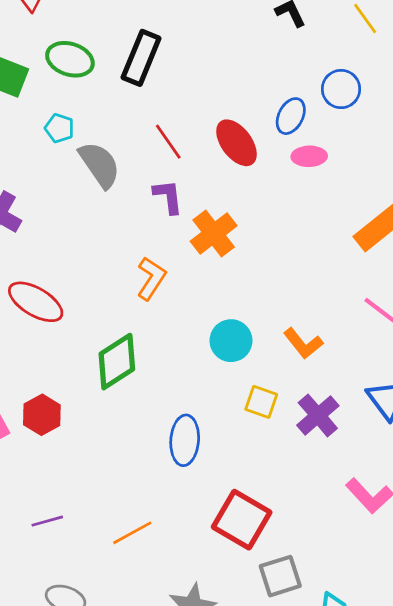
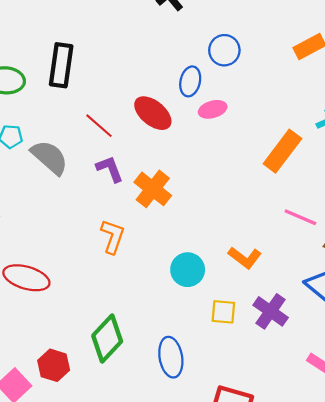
green diamond: (117, 362) -> (107, 338), moved

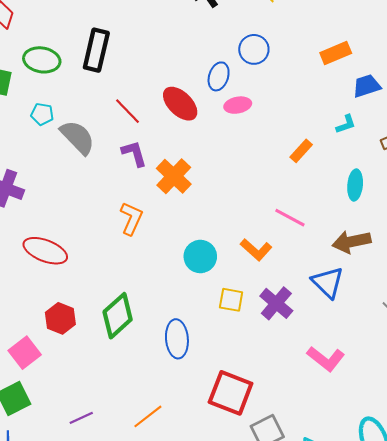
orange rectangle: (282, 151) -> (301, 151), size x0.6
pink line: (300, 217) -> (290, 218), moved
red hexagon: (54, 365) -> (60, 318), moved

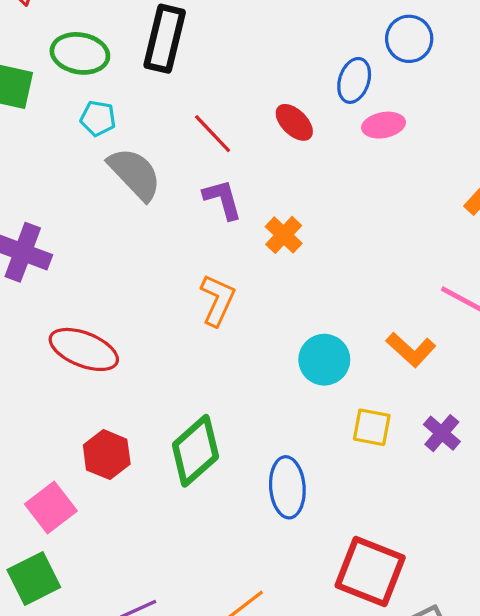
red ellipse: (180, 104) -> (294, 122), size x0.7
cyan pentagon: (42, 114) -> (98, 118), moved
orange cross: (174, 176) -> (284, 235), size x0.7
purple cross: (276, 303) -> (442, 433), size x0.7

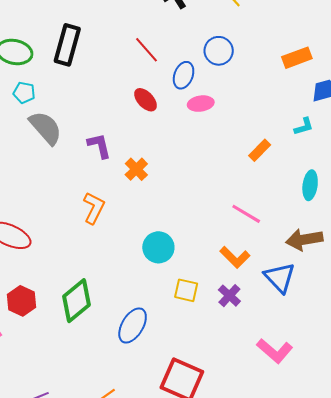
red line: (213, 134) -> (147, 50), moved
orange L-shape: (411, 350) -> (235, 257), moved
blue ellipse: (287, 487) -> (133, 325), turned 33

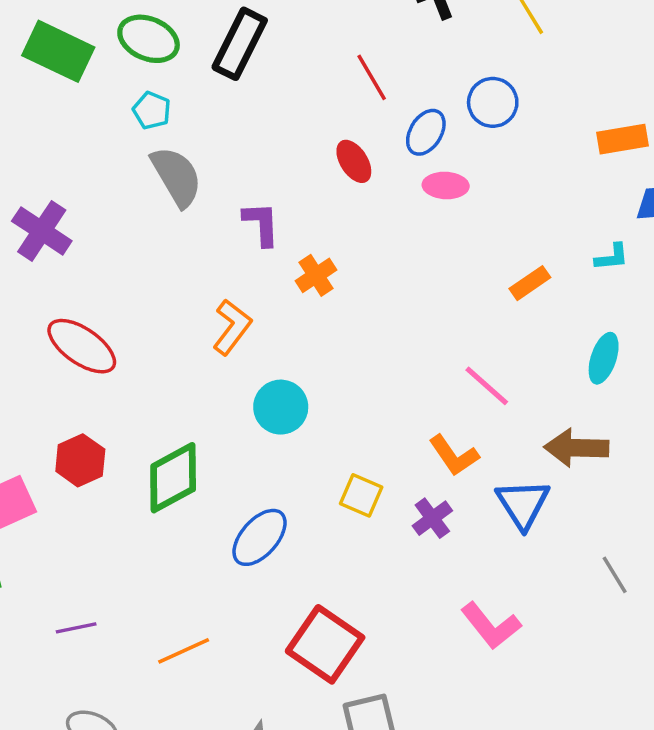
cyan circle: (158, 247) -> (281, 407), moved

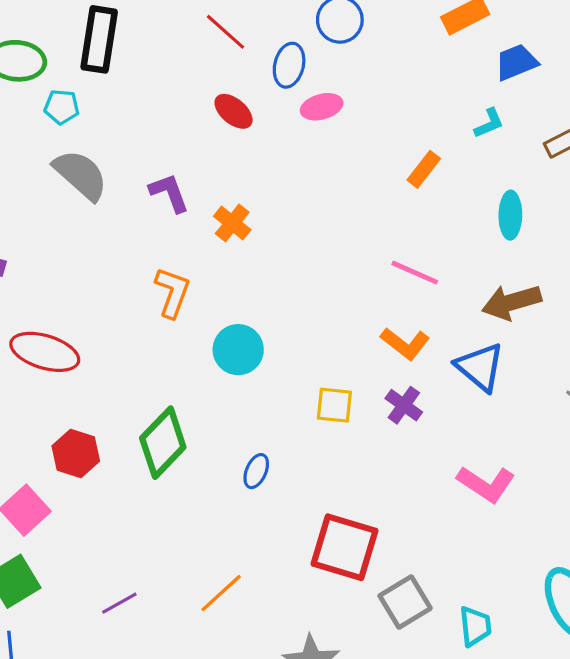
cyan pentagon: (152, 110) -> (62, 107), moved
blue ellipse: (260, 537) -> (256, 471), size x0.6

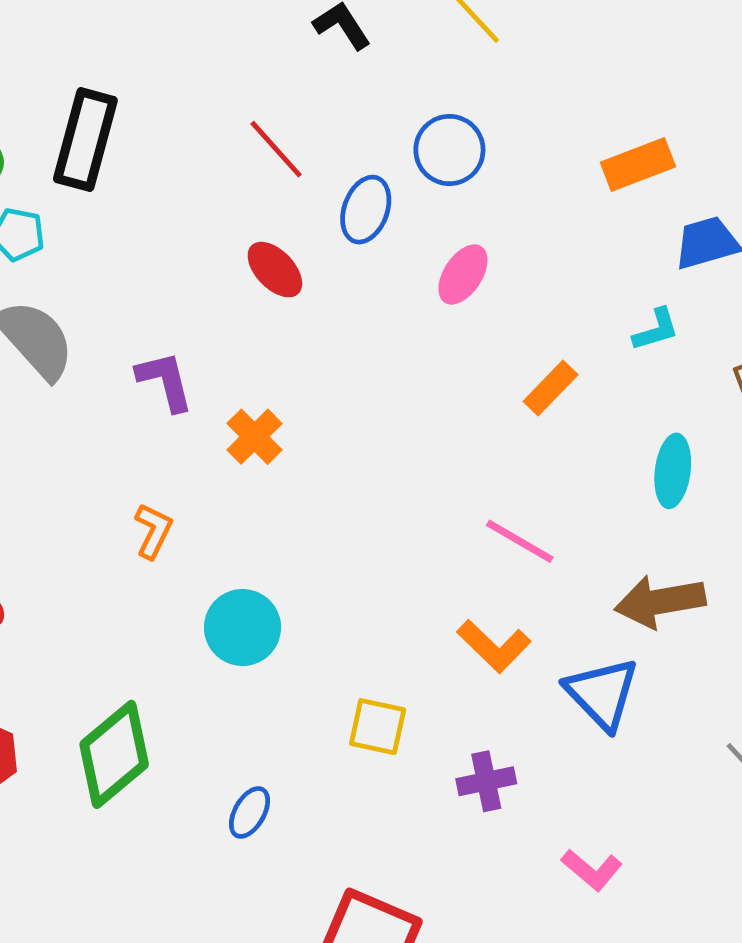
pink ellipse: (322, 107) -> (463, 274), moved, turned -48
orange L-shape: (172, 292) -> (153, 531), size x0.7
purple cross: (404, 405) -> (486, 781), moved, turned 36
pink L-shape: (486, 484) -> (592, 870), size x0.7

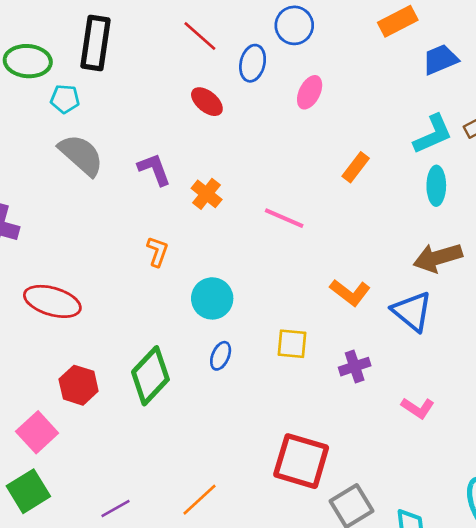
cyan L-shape: (656, 330) -> (433, 134), moved, size x1.6
orange rectangle: (551, 388) -> (356, 167), moved
pink line: (520, 541) -> (284, 218), moved
blue ellipse: (249, 812) -> (221, 356), moved

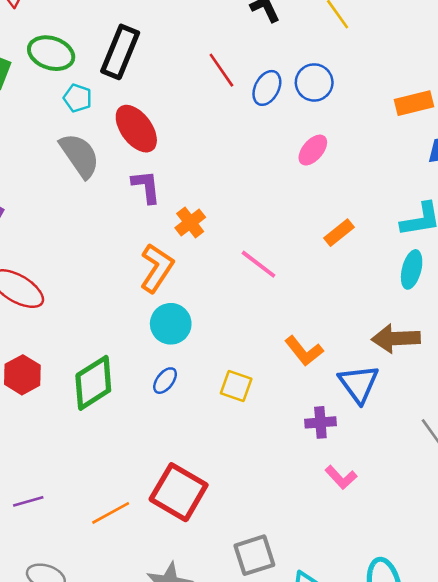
blue ellipse: (253, 63) -> (267, 88), moved
red ellipse: (207, 102) -> (136, 129), moved, size x1.5
orange L-shape: (157, 252) -> (157, 268), moved, size x1.6
purple cross: (355, 367) -> (320, 422), moved
red square: (301, 461) -> (179, 492), moved

